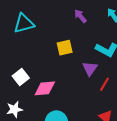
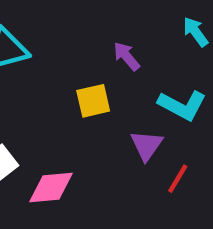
purple arrow: (80, 16) -> (127, 56), moved

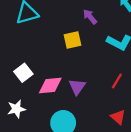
purple triangle: (147, 145) -> (77, 87), moved

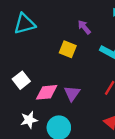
yellow square: (72, 40) -> (68, 49), turned 35
white star: (16, 109) -> (29, 120), moved

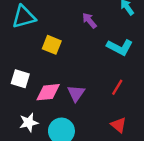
yellow square: (68, 49) -> (52, 45), moved
white square: (21, 80) -> (20, 79), turned -35

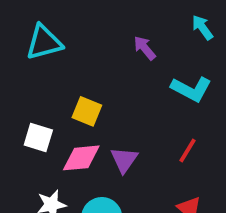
yellow square: (52, 45) -> (87, 111), moved

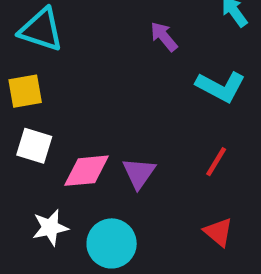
cyan triangle: (44, 42) -> (41, 30), turned 33
yellow square: (87, 111) -> (25, 91), moved, turned -32

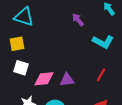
purple triangle: (139, 173) -> (67, 80), turned 49

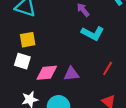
cyan L-shape: (103, 42) -> (93, 33), moved
yellow square: (17, 44) -> (28, 40), moved

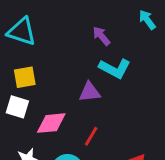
red line: (108, 69) -> (91, 136), moved
purple triangle: (71, 74) -> (90, 92), moved

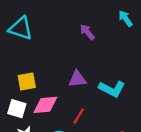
cyan L-shape: (115, 68) -> (112, 89), moved
yellow square: (25, 77) -> (27, 81), moved
white square: (17, 107) -> (17, 109), moved

